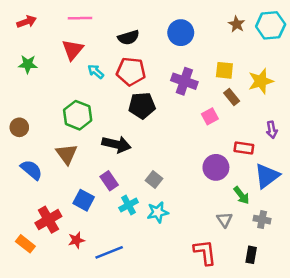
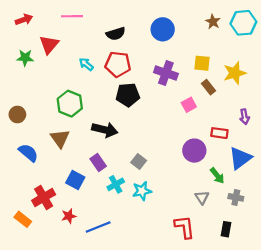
red triangle: (73, 50) -> (49, 45), moved

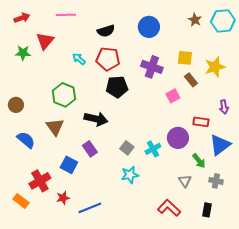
cyan cross: (116, 184) -> (153, 149), moved
red L-shape: (184, 227) -> (169, 208), turned -40

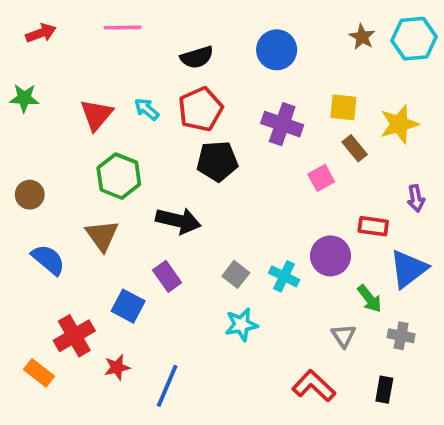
red triangle: (45, 41) -> (97, 115), moved
green star: (23, 53) -> (24, 98), moved
red pentagon: (108, 59) -> (201, 109), turned -30
cyan cross: (153, 149) -> (284, 276), turned -35
blue line: (90, 208) -> (167, 386), turned -45

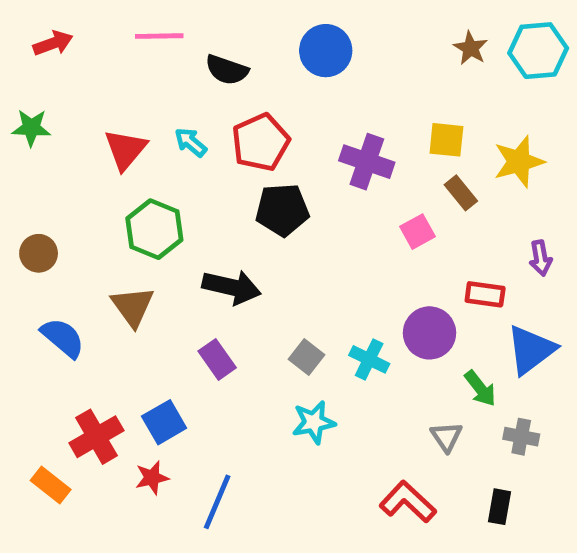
blue circle: (277, 50) -> (326, 51), moved
black semicircle: (197, 57) -> (227, 70), moved, turned 36
blue square: (128, 306) -> (164, 422), moved, turned 32

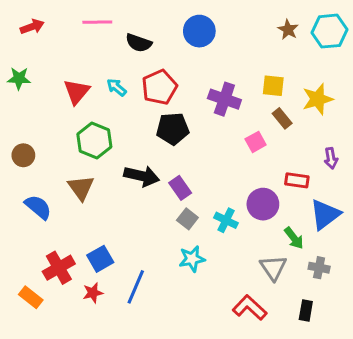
purple rectangle: (217, 359) -> (180, 188), moved
gray triangle: (446, 437) -> (273, 268), size x1.4
blue line: (217, 502) -> (136, 287), moved

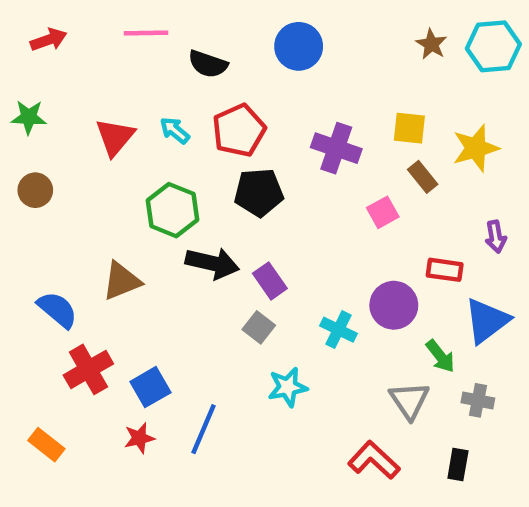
green hexagon: (94, 140) -> (173, 210), moved
brown circle: (23, 155) -> (35, 190), moved
brown triangle: (81, 188) -> (122, 281), turned 44
gray square: (187, 219) -> (259, 327), moved
red cross: (59, 268) -> (88, 369), moved

